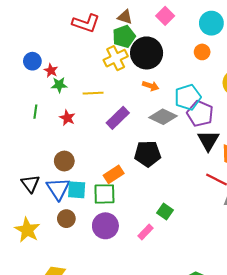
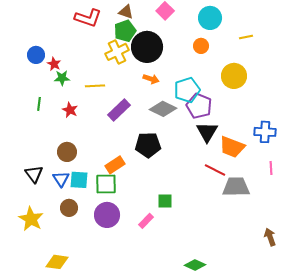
blue triangle: (58, 189) -> (61, 179), size x0.7
green square: (165, 211) -> (165, 201), turned -35

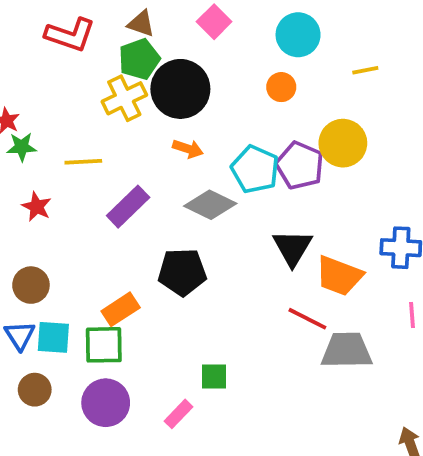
cyan pentagon: (187, 90) -> (255, 169), turned -30
purple pentagon: (199, 106) -> (300, 166), moved

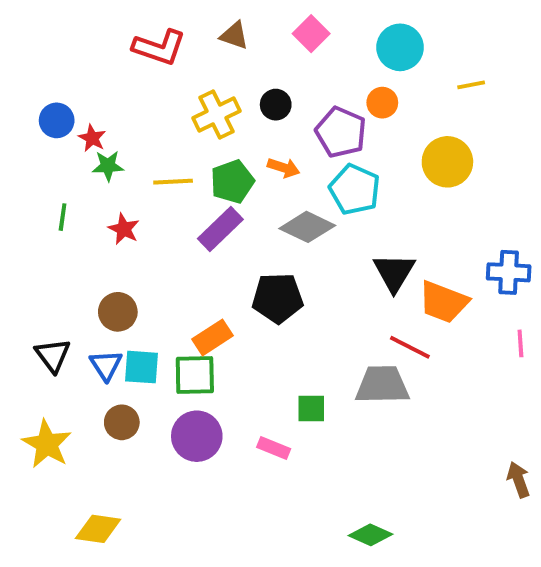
green pentagon: (139, 59) -> (232, 182), moved
black circle: (180, 89) -> (276, 105), size x0.5
purple pentagon: (300, 166) -> (341, 132), moved
gray trapezoid: (347, 350) -> (382, 385), moved
pink rectangle: (179, 414) -> (274, 448), turned 68

